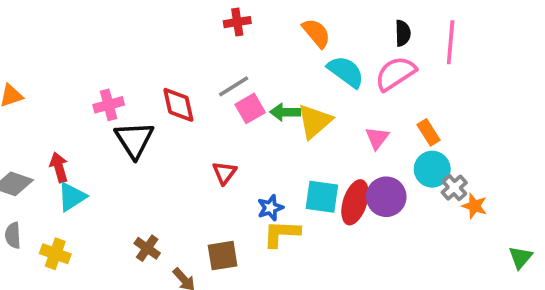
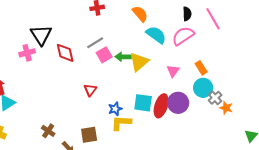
pink line: (451, 42) -> (213, 19), turned -35
black triangle: (134, 140) -> (41, 35), moved

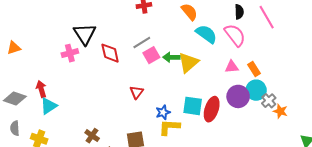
pink semicircle: (183, 36) -> (235, 35), turned 85
pink triangle: (173, 71) -> (232, 67), moved, turned 48
purple circle: (178, 103) -> (238, 96), moved

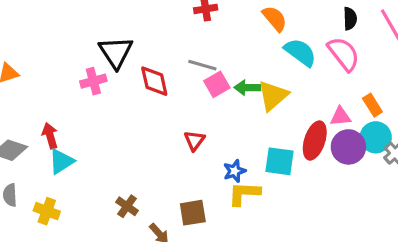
gray line: (142, 42) -> (202, 65), turned 48
pink triangle: (232, 67) -> (340, 116), moved
red ellipse: (212, 109) -> (315, 141), moved

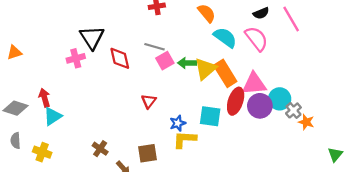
black semicircle: (350, 19) -> (261, 13), turned 70
orange rectangle: (372, 105) -> (225, 73), moved, size x1.6
pink triangle: (340, 116) -> (254, 84), size x1.6

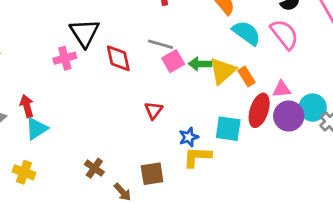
orange rectangle: (225, 73) -> (246, 77), size x0.6
pink triangle: (254, 84) -> (282, 89), size x0.6

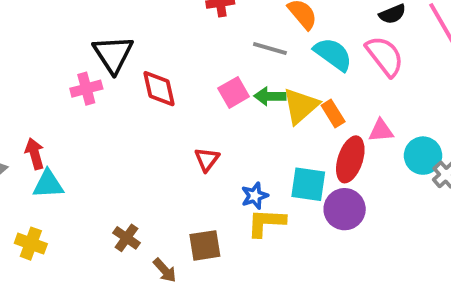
gray line: (161, 44) -> (270, 48), moved
purple circle: (289, 116) -> (345, 209), moved
cyan triangle: (37, 129) -> (48, 184), turned 30

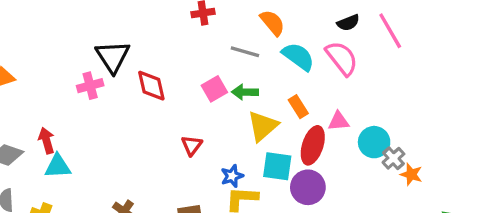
yellow triangle: (301, 106) -> (263, 126), moved

